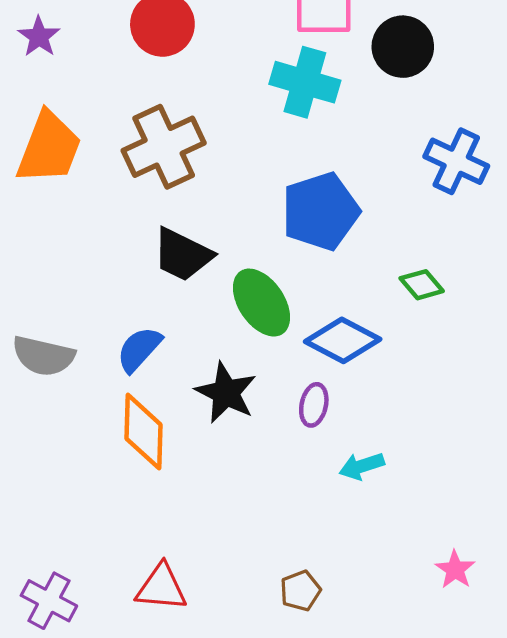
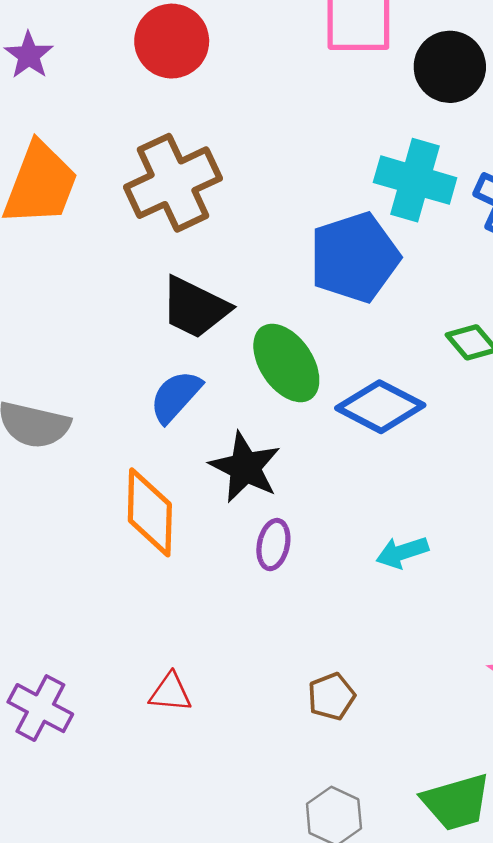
cyan cross: (305, 82) -> (415, 180), moved
blue semicircle: (139, 349) -> (176, 396), moved
purple ellipse: (314, 405) -> (273, 545), moved
red triangle: (161, 587) -> (170, 693), size x0.7

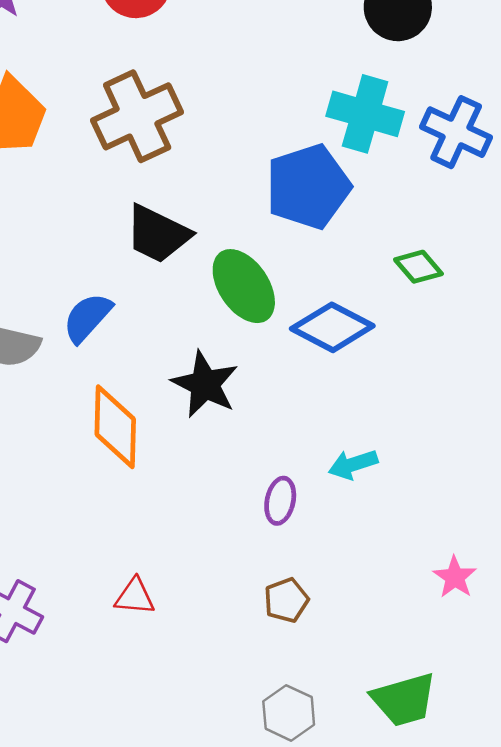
blue semicircle: (176, 396) -> (87, 318), moved
purple ellipse: (273, 545) -> (280, 501), moved

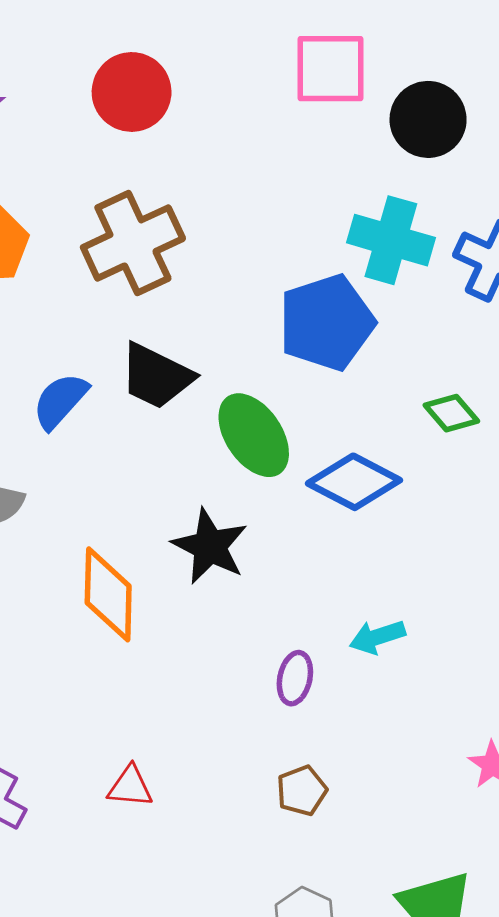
blue semicircle: (87, 318) -> (60, 401), moved

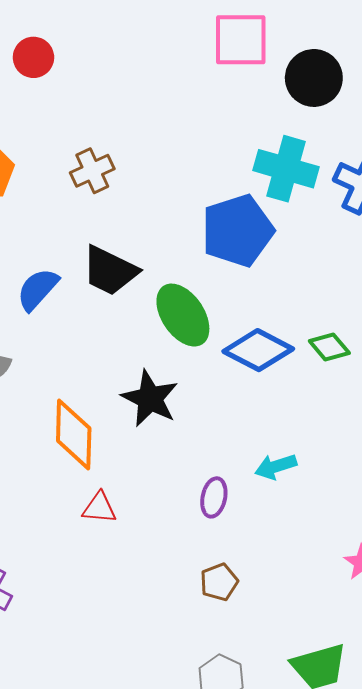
red circle: (132, 92) -> (33, 57), moved, size x0.7
brown cross: (133, 243) -> (92, 171), size x0.6
green diamond: (451, 413) -> (329, 347), moved
red triangle: (130, 787) -> (99, 508), moved

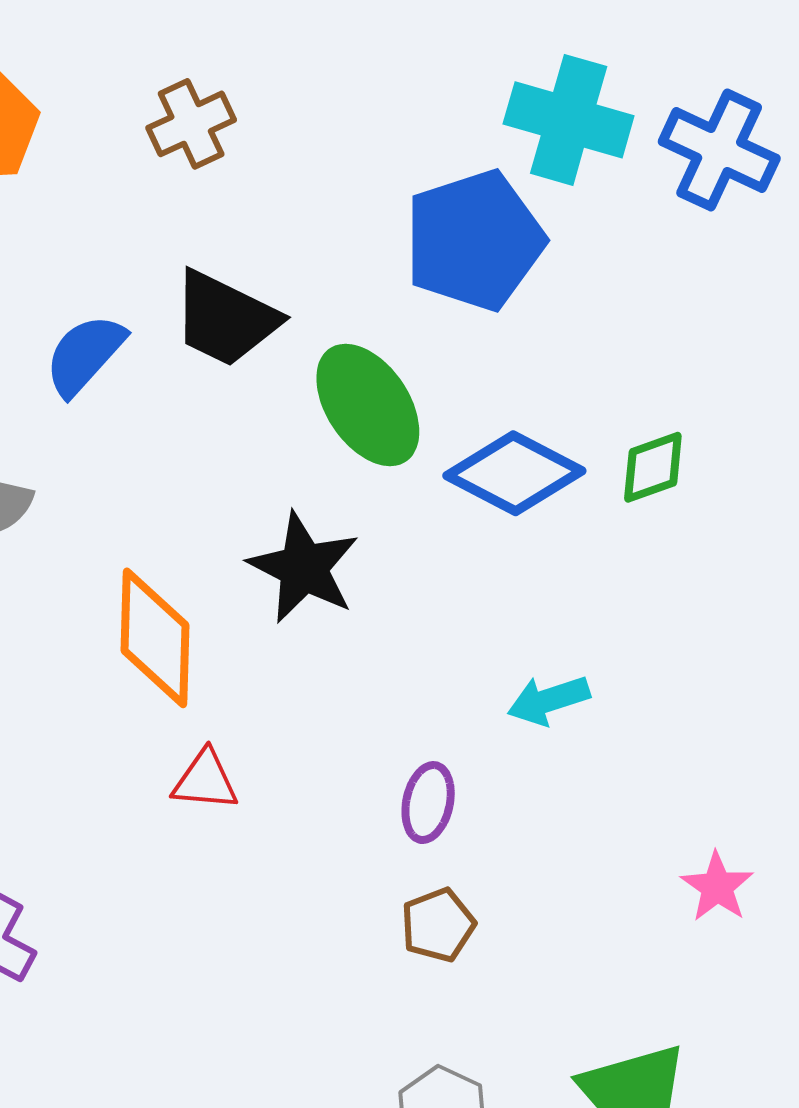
green diamond: (329, 347) -> (653, 467), turned -69
purple ellipse: (214, 497) -> (428, 803), moved

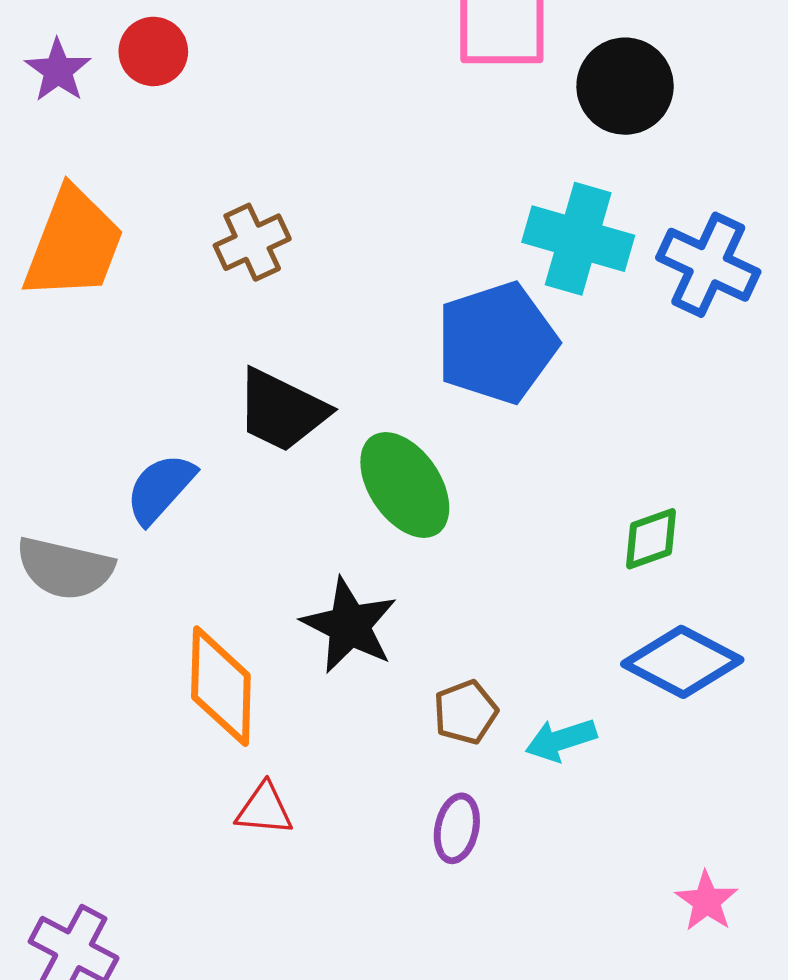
blue semicircle: (85, 355) -> (160, 488), moved
blue diamond: (514, 473) -> (682, 662), moved
brown pentagon: (438, 925) -> (465, 712), moved

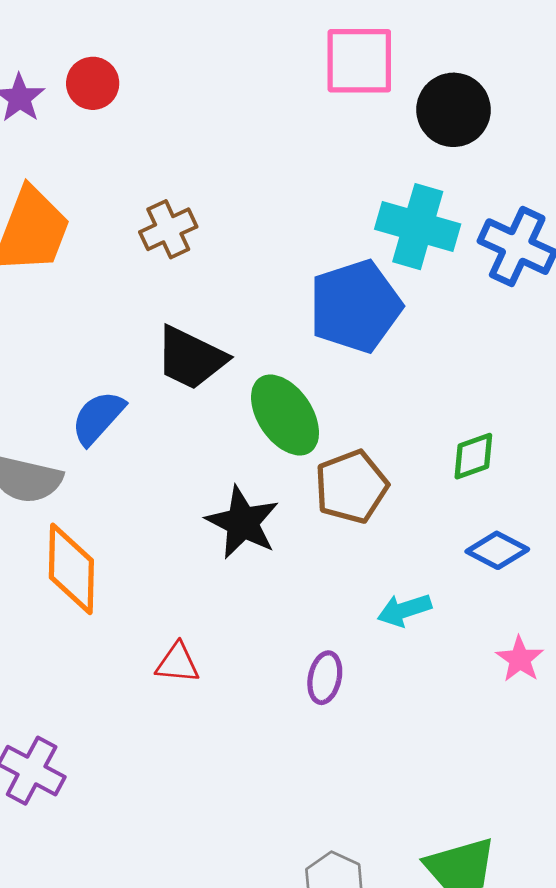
blue diamond: (682, 662) -> (497, 550), size x0.7
orange diamond: (221, 686) -> (71, 569), moved
brown pentagon: (465, 712) -> (351, 487), moved, size x1.5
pink star: (707, 901) -> (520, 659), moved

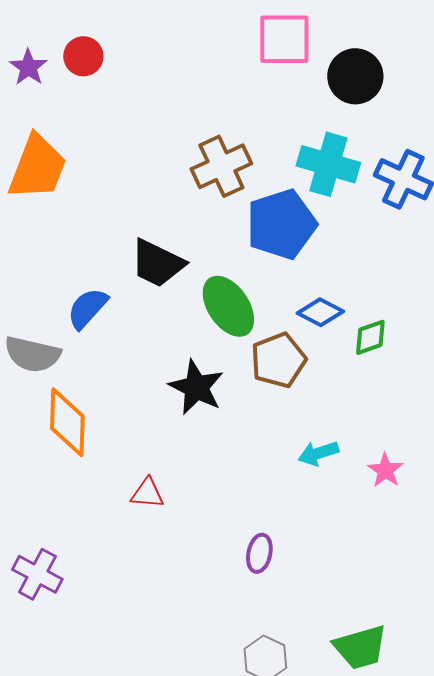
brown cross: (168, 229) -> (221, 166), moved, size x1.4
blue diamond: (497, 550) -> (320, 312), moved
pink star: (520, 659) -> (385, 470), moved
purple ellipse: (325, 678) -> (259, 553), moved

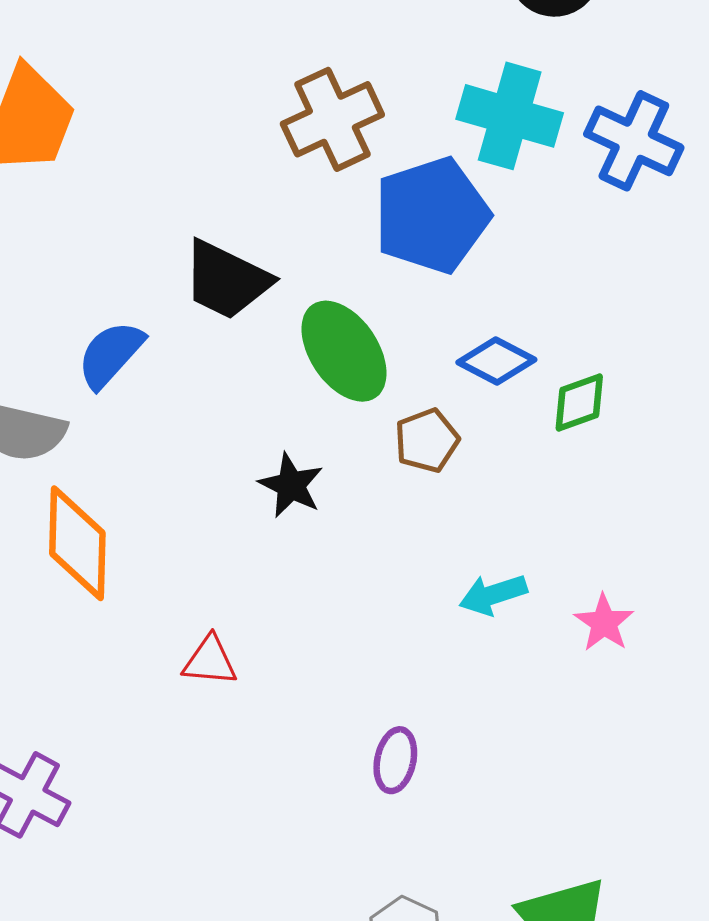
brown pentagon: (278, 360) -> (427, 441), size x0.7
black star: (196, 387) -> (291, 485), size x0.7

